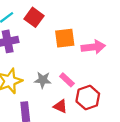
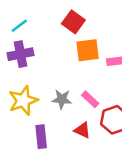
red square: (34, 17) -> (73, 22), moved

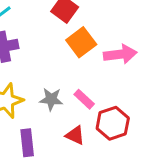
orange square: (88, 50) -> (81, 42), turned -30

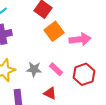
red hexagon: (113, 123) -> (84, 74), moved

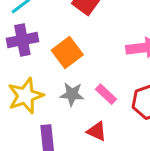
orange square: (54, 31) -> (67, 52), moved

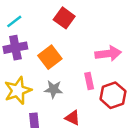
pink rectangle: (106, 94) -> (89, 81), moved, turned 35

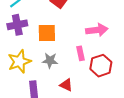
orange square: (50, 57) -> (47, 33), turned 36

